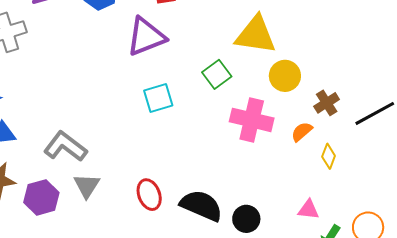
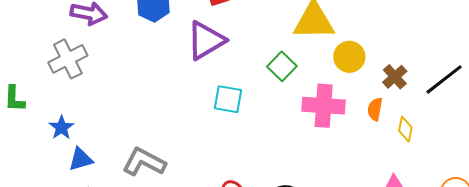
cyan square: (158, 98) -> (228, 99), turned 36
orange semicircle: (302, 132) -> (375, 109), turned -30

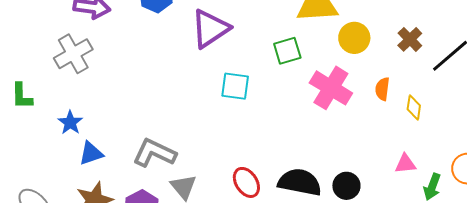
green square: (282, 66) -> (287, 51), turned 32
brown cross: (395, 77) -> (410, 39), moved
pink cross: (324, 106) -> (331, 88), turned 30

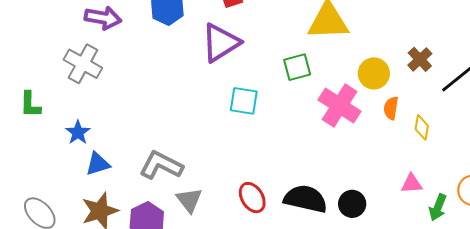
yellow circle: (354, 38) -> (374, 73), moved
gray cross: (73, 54) -> (83, 64), turned -33

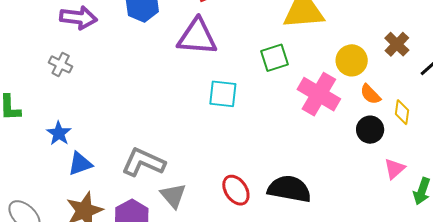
purple triangle: (221, 43) -> (197, 37), turned 39
gray cross: (83, 64) -> (61, 64), size x0.6
orange semicircle: (391, 108) -> (370, 94), turned -50
pink triangle: (412, 184) -> (395, 169), turned -35
black circle: (352, 204) -> (370, 130), moved

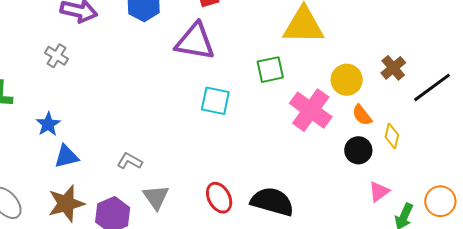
gray L-shape: (143, 162) -> (130, 161), size x0.6

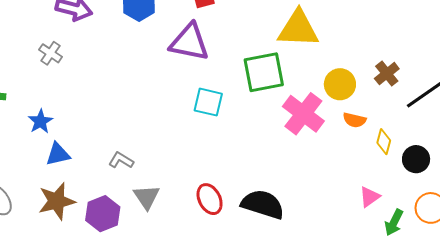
green square: (270, 70) -> (264, 72), size x1.5
orange semicircle: (362, 115) -> (354, 120), turned -40
black circle: (358, 150) -> (416, 159), moved

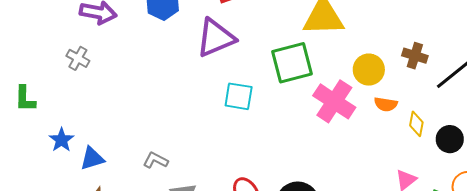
purple triangle: (189, 42) -> (216, 38), turned -30
brown cross: (387, 74) -> (415, 56), turned -30
blue star: (40, 121) -> (62, 140), moved

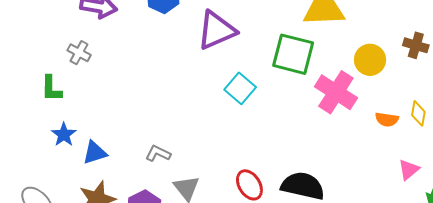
green square: (292, 63) -> (293, 54), turned 30
cyan square: (239, 96) -> (240, 88), turned 32
green L-shape: (25, 99) -> (51, 88), moved
orange semicircle: (386, 104) -> (387, 119), moved

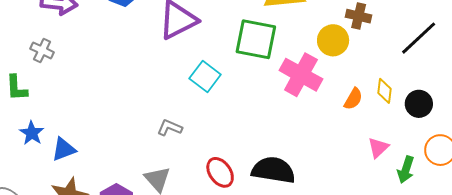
brown cross: (416, 45) -> (359, 16), moved
orange semicircle: (387, 119) -> (353, 99), turned -65
gray L-shape: (158, 154) -> (170, 128), moved

